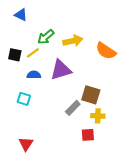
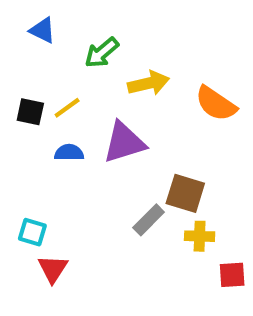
green arrow: (46, 37) -> (102, 53), moved
cyan square: (24, 99) -> (32, 232), moved
red square: (88, 135) -> (232, 275), moved
red triangle: (26, 144) -> (53, 269), moved

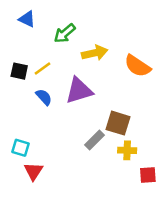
blue semicircle: (69, 153) -> (44, 97), turned 48

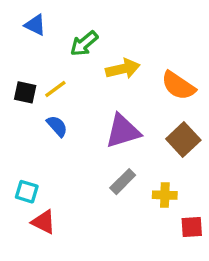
purple triangle: (79, 91) -> (123, 131), moved
brown square: (118, 123) -> (183, 140), moved, turned 30
red triangle: (33, 171) -> (44, 222), turned -36

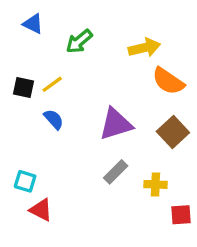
yellow arrow: (123, 69) -> (144, 48), moved

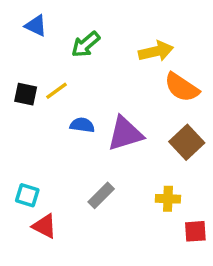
blue semicircle: (54, 119) -> (82, 125), moved, turned -40
gray rectangle: (116, 172) -> (101, 195), moved

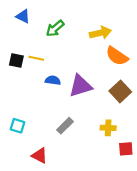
yellow line: (56, 91) -> (36, 58), turned 48
red triangle: (44, 226) -> (40, 156), moved

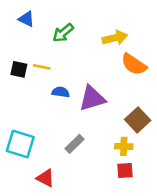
brown square: (120, 91) -> (138, 120), moved
cyan square: (17, 126) -> (20, 144), size x1.6
red square: (126, 149) -> (125, 170), moved

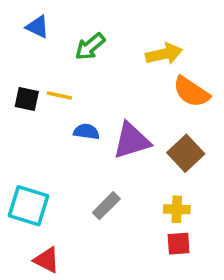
brown square: (138, 120) -> (186, 153), moved
red triangle: (45, 178) -> (47, 260), moved

